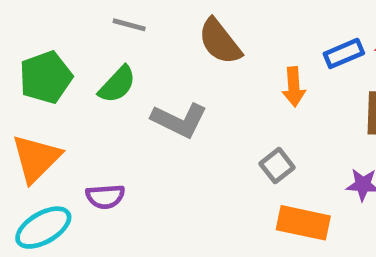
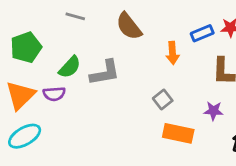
green semicircle: (117, 84) -> (70, 67), moved
gray L-shape: (179, 120) -> (105, 73), turned -36
purple semicircle: (105, 197) -> (54, 94), moved

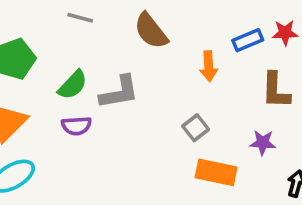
purple semicircle: (54, 94) -> (76, 126), moved

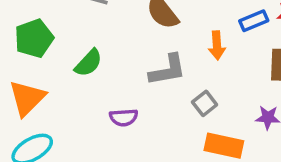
gray L-shape: (119, 92) -> (168, 70), moved
purple semicircle: (76, 126) -> (124, 117), moved

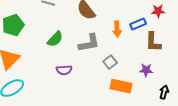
blue rectangle: (254, 21) -> (138, 24), moved
green semicircle: (88, 63) -> (55, 39), moved

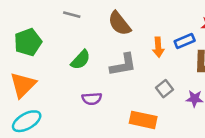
gray square: (110, 62) -> (165, 89), moved
orange rectangle: (121, 86) -> (143, 120), moved

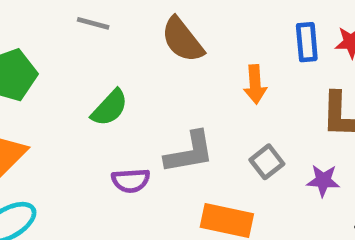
blue rectangle: (185, 41) -> (307, 42), moved, turned -72
gray L-shape: (123, 65) -> (189, 152), moved

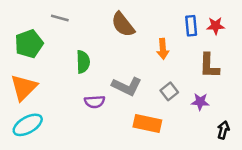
gray line: (93, 23) -> (60, 18), moved
green semicircle: (110, 108) -> (83, 62), turned -45
gray L-shape: (189, 152) -> (127, 86), turned 36

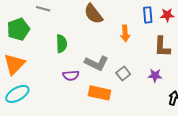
gray square: (169, 91) -> (123, 73), moved
orange rectangle: (147, 124) -> (100, 93), moved

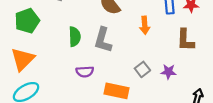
gray L-shape: (96, 63) -> (103, 40), moved, turned 80
purple star: (155, 75) -> (168, 72), moved

